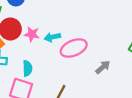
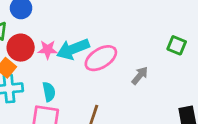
cyan arrow: (52, 37) -> (73, 49), size x1.6

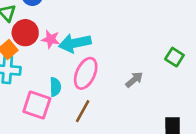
pink ellipse: (101, 58) -> (86, 73), moved, turned -44
cyan semicircle: (49, 92) -> (55, 87), moved

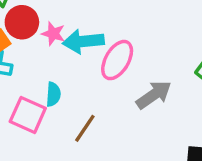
pink ellipse: (86, 73) -> (117, 60), moved
gray arrow: (134, 80) -> (154, 95), size x1.5

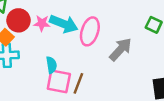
cyan arrow: (83, 41) -> (64, 24), turned -140
pink square: (28, 115) -> (59, 81), moved

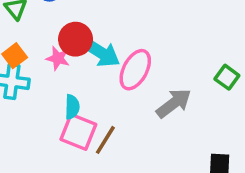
red circle: (18, 20) -> (76, 39), moved
pink star: (42, 23) -> (58, 58), moved

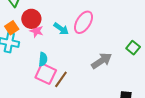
red circle: (76, 39) -> (31, 19), moved
cyan arrow: (100, 52) -> (61, 29), size x0.7
pink ellipse: (135, 70) -> (83, 22), moved

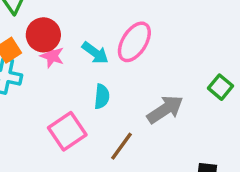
cyan semicircle: (43, 59) -> (102, 97), moved
pink square: (46, 74) -> (67, 131), turned 30
brown line: (61, 79) -> (122, 146), moved

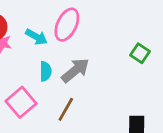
gray arrow: (165, 109) -> (75, 70), moved

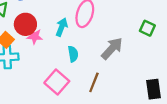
cyan arrow: (36, 37) -> (62, 27), turned -90
gray arrow: (75, 70) -> (112, 48), moved

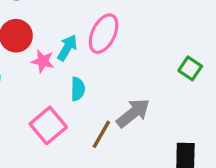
pink star: (35, 36) -> (43, 61), moved
gray arrow: (112, 48) -> (133, 113), moved

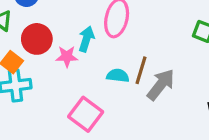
cyan semicircle: (78, 89) -> (118, 76), moved, turned -70
brown line: (101, 134) -> (141, 70), moved

